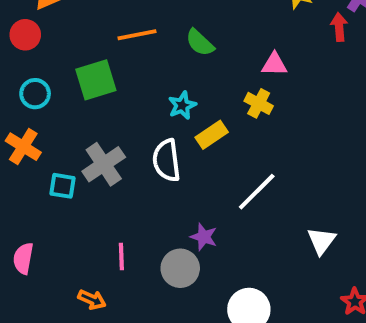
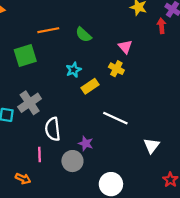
pink triangle: (274, 64) -> (125, 47), turned 48
white semicircle: (166, 160) -> (53, 129), moved
white line: (257, 192) -> (115, 118), turned 70

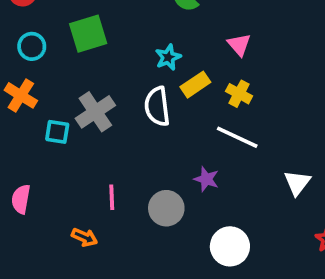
pink triangle: (125, 47) -> (239, 45), moved
yellow cross: (116, 69) -> (239, 94), moved
white semicircle: (53, 129) -> (157, 106), moved
purple star: (86, 143) -> (206, 179), moved

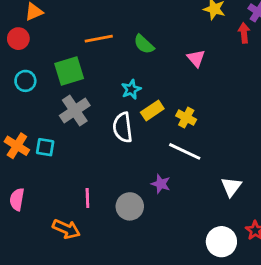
pink triangle: (239, 45) -> (196, 58), moved
orange cross: (21, 95) -> (17, 146), moved
gray cross: (95, 112) -> (75, 111), moved
orange arrow: (84, 237) -> (66, 229), size x1.4
white circle: (230, 246) -> (221, 242), moved

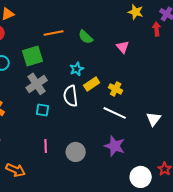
cyan square: (45, 147) -> (43, 110), moved
purple star: (161, 184) -> (115, 146), moved, size x1.5
white triangle: (231, 187) -> (154, 119), moved
orange arrow: (66, 229) -> (16, 170), moved

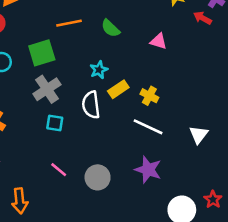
red arrow: (157, 29) -> (203, 18), turned -56
pink triangle: (123, 47) -> (158, 41), turned -32
pink line: (46, 146) -> (59, 170), turned -48
orange arrow: (16, 170) -> (20, 201), turned 60

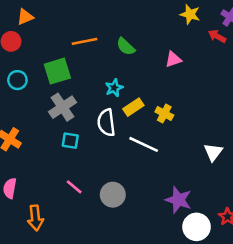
pink triangle: (158, 41) -> (173, 59), turned -36
white line: (148, 127) -> (144, 144), moved
purple star: (148, 170) -> (178, 200), moved

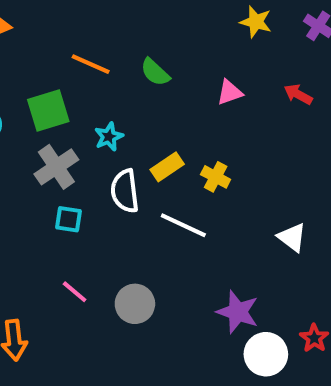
red arrow: (217, 36) -> (298, 94), moved
orange line: (84, 41) -> (91, 64), turned 35
cyan star: (114, 88) -> (109, 137), moved
white triangle: (213, 152) -> (292, 237), turned -30

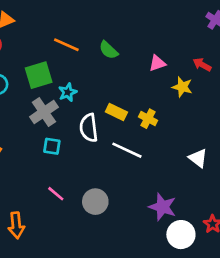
yellow star: (256, 22) -> (182, 87), moved
cyan star: (109, 137) -> (68, 92), moved
yellow rectangle: (167, 167) -> (116, 112), turned 60

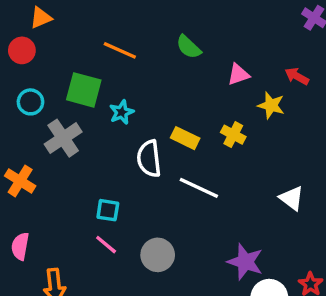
green semicircle: (108, 50) -> (189, 47), moved
green square: (39, 75) -> (84, 90), turned 32
gray cross: (44, 112) -> (63, 138), moved
yellow cross: (148, 119) -> (233, 135), moved
cyan square: (52, 146) -> (108, 210), moved

